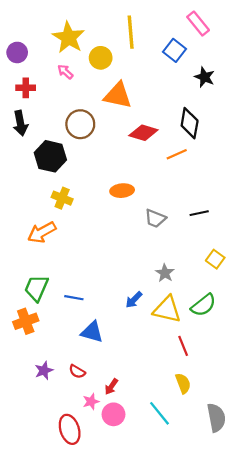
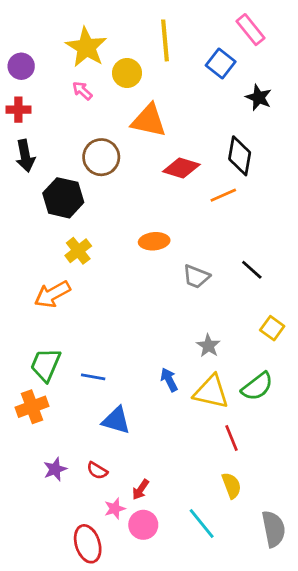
red cross: (26, 88) -> (18, 110), moved
yellow cross: (62, 198) -> (78, 251), turned 30
black line: (199, 213) -> (252, 270), turned 54
blue arrow: (134, 300) -> (169, 380), turned 108

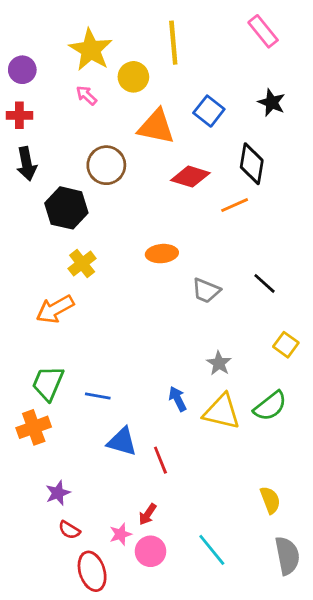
blue square: (221, 64) -> (209, 111), moved
red line: (231, 438) -> (160, 460), moved
red semicircle: (97, 471) -> (69, 530), moved
yellow semicircle: (231, 485) -> (270, 500), moved

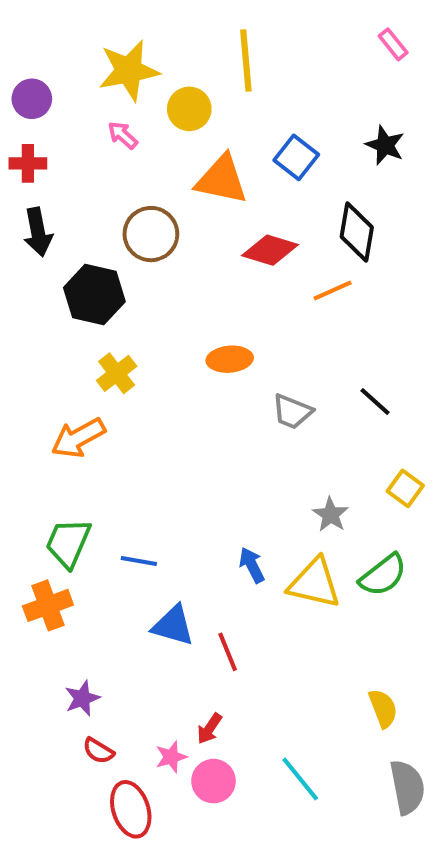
pink rectangle: (263, 31) -> (393, 44), moved, size x0.7
yellow star: (91, 50) -> (129, 71), turned 30
gray star: (219, 363) -> (331, 515), moved

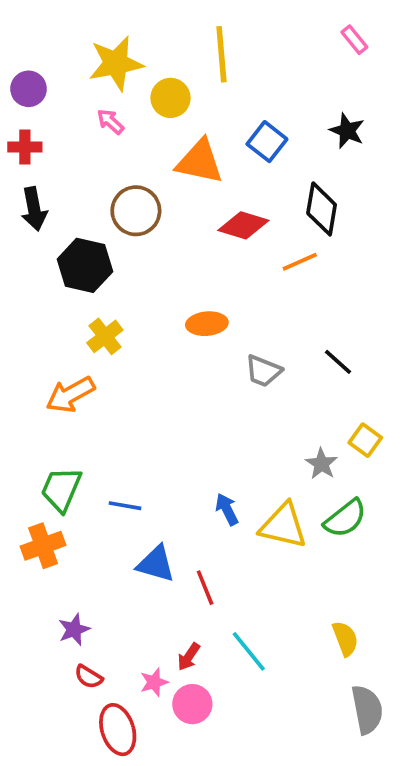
gray star: (331, 515) -> (322, 464), moved
cyan line: (300, 779) -> (249, 651), moved

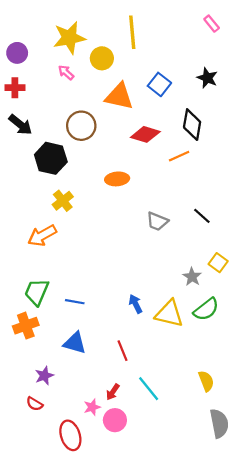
black arrow: (34, 209) -> (20, 125), turned -40
orange ellipse: (207, 324) -> (117, 179), moved
blue triangle: (156, 564) -> (75, 343), moved
red semicircle: (89, 677) -> (35, 404), moved

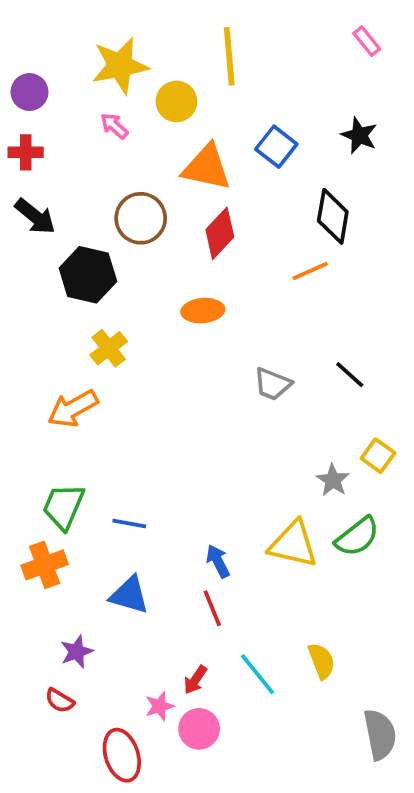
red diamond: (145, 134) -> (220, 233), moved, turned -64
blue arrow: (136, 304) -> (218, 561), moved
yellow semicircle: (206, 381) -> (322, 661), moved

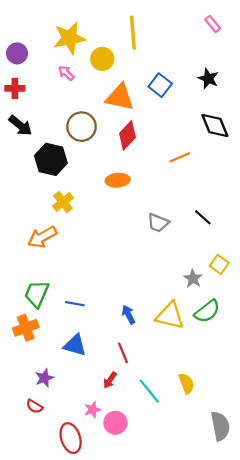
black diamond: (333, 216) -> (215, 126), moved, turned -32
blue arrow: (218, 561) -> (129, 315), moved
red arrow: (195, 680) -> (110, 380), moved

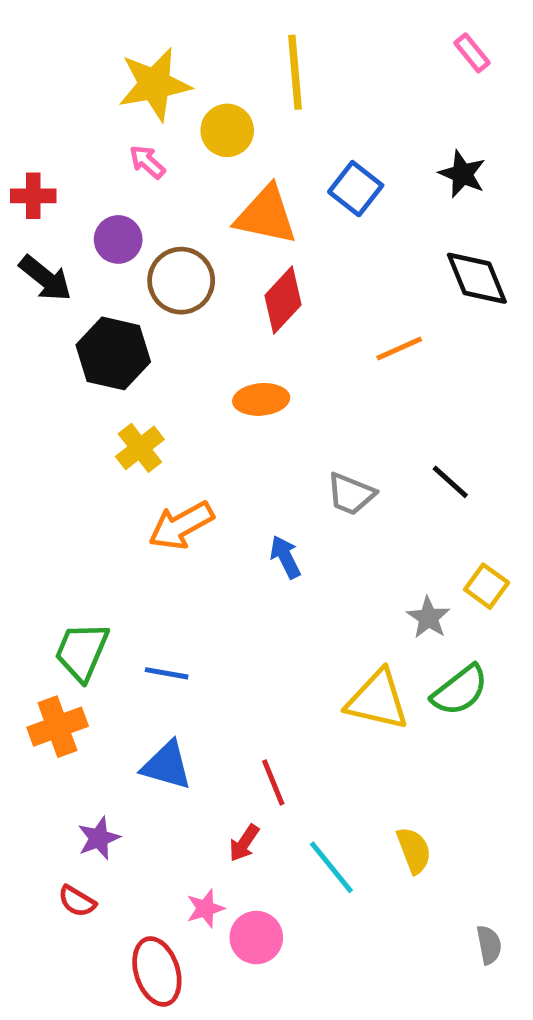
purple circle: (17, 53) -> (118, 239), moved
orange arrow: (42, 237) -> (181, 525), moved
blue arrow: (129, 315) -> (285, 557), moved
gray semicircle: (220, 426) -> (489, 945), size x0.6

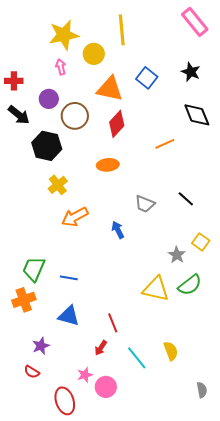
pink rectangle: (472, 53) -> (195, 22), size x1.8
pink arrow: (147, 162) -> (61, 67), turned 35

